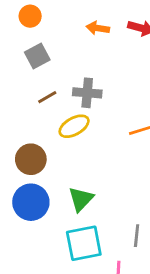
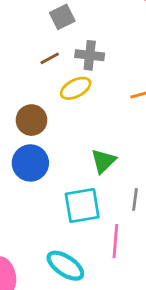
gray square: (37, 56) -> (62, 17), moved
green triangle: (81, 199) -> (103, 161), moved

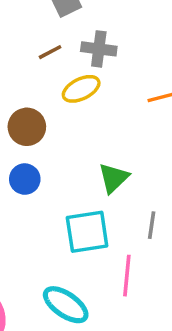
blue circle: (30, 163) -> (25, 179), size x0.7

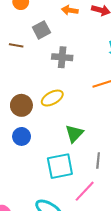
brown line: (50, 52) -> (16, 45), moved, turned 40
yellow ellipse: (81, 89) -> (52, 98), moved
pink line: (127, 276) -> (85, 191), turned 40

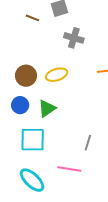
green triangle: (74, 133) -> (47, 109), moved
cyan square: (60, 166) -> (33, 140), moved
pink line: (85, 191) -> (69, 169), turned 45

